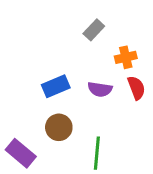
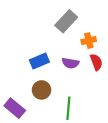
gray rectangle: (94, 30) -> (66, 21), size x1.5

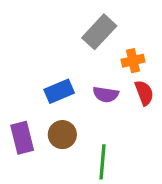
purple rectangle: (15, 108) -> (22, 138), moved, turned 36

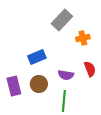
red semicircle: (144, 93) -> (90, 69), moved
purple semicircle: (106, 94) -> (66, 75), moved

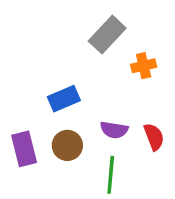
red semicircle: (90, 69) -> (154, 137), moved

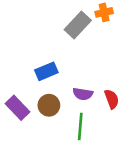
orange cross: (144, 66) -> (104, 12), moved
purple rectangle: (24, 149) -> (18, 108), turned -30

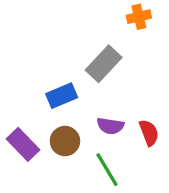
gray rectangle: (78, 25) -> (104, 64), moved
green line: (80, 127) -> (107, 170), turned -36

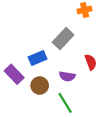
red semicircle: (149, 133) -> (91, 62), moved
purple rectangle: (23, 144) -> (14, 74), moved

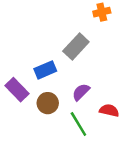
red semicircle: (91, 62) -> (109, 110), moved, turned -56
purple semicircle: (67, 76) -> (81, 92), turned 126

